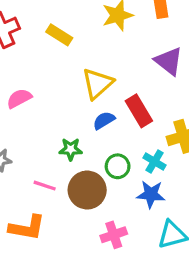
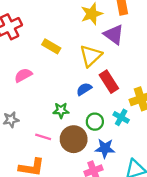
yellow rectangle: (59, 35) -> (51, 46), moved
purple triangle: (169, 61) -> (114, 35), moved
yellow triangle: (97, 84) -> (91, 56), moved
blue star: (151, 194) -> (105, 148), moved

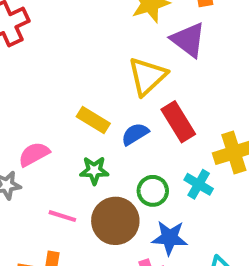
yellow rectangle: (51, 46) -> (93, 120), moved
pink semicircle: (23, 75) -> (34, 154), moved

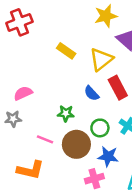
yellow rectangle: (93, 120) -> (66, 51), moved
blue semicircle: (135, 134) -> (92, 93), turned -105
pink semicircle: (34, 154) -> (23, 93), moved

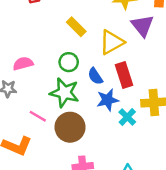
green star: (66, 113) -> (64, 93), size x1.6
green circle: (100, 128) -> (69, 62), moved
blue star: (108, 157) -> (108, 100), moved, turned -30

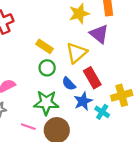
green circle: (69, 62) -> (47, 68), moved

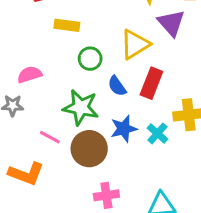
yellow rectangle: (45, 46) -> (67, 25), moved, turned -35
red rectangle: (92, 78) -> (151, 83), turned 42
blue star: (83, 101) -> (124, 129), moved

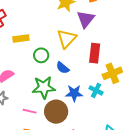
purple triangle: (171, 23) -> (86, 19), turned 36
red rectangle: (151, 83) -> (95, 53), moved
blue star: (124, 129) -> (74, 93), turned 30

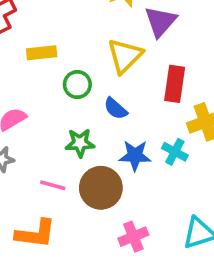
green star: (44, 87) -> (80, 143), size x0.7

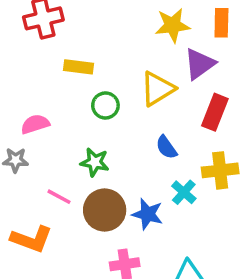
red rectangle: (175, 84) -> (215, 112), moved
blue semicircle: (116, 109) -> (166, 147), moved
blue star: (135, 156) -> (147, 214), moved

